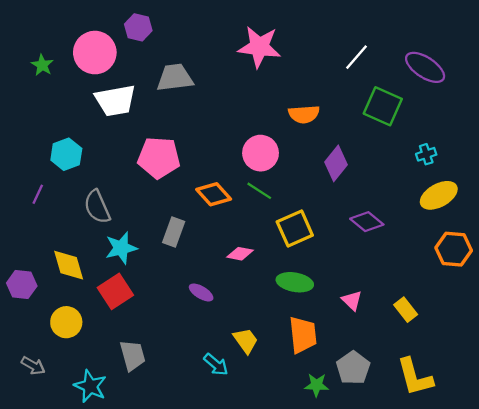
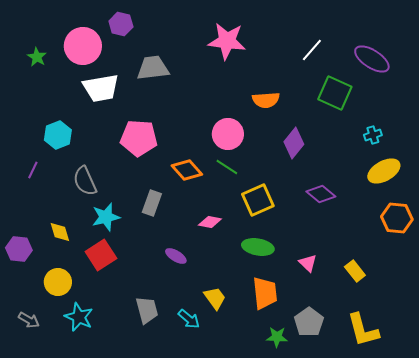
yellow diamond: (69, 265) -> (60, 232), size x0.7
gray trapezoid: (133, 355) -> (147, 310), moved
cyan star: (90, 386) -> (79, 317), moved

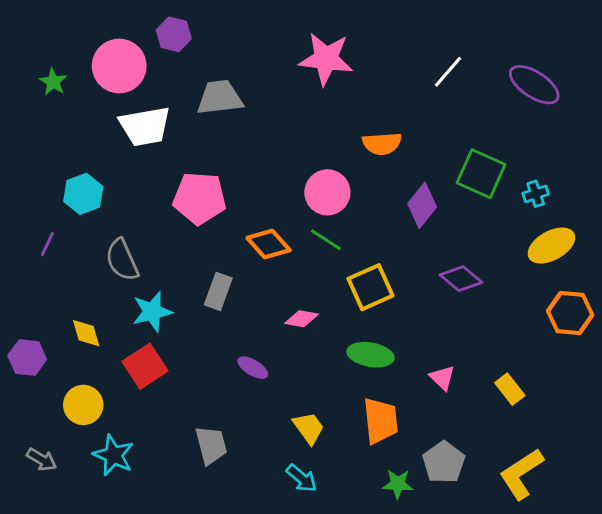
green square: (335, 93) -> (481, 174), moved
cyan arrow: (189, 319) -> (302, 478), moved
yellow L-shape: (363, 330) -> (521, 474), turned 72

